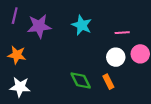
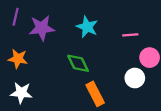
white circle: (116, 57) -> (135, 78), moved
green diamond: (81, 81) -> (78, 63), moved
orange rectangle: (108, 82) -> (95, 94), moved, size x1.5

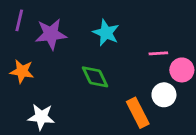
pink line: (130, 35) -> (158, 53), moved
white star: (21, 93) -> (41, 117), moved
orange rectangle: (95, 94) -> (138, 113), moved

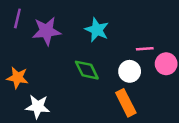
orange star: (22, 71) -> (17, 78), moved
white circle: (164, 95) -> (130, 71), moved

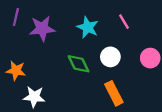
pink line: (145, 49) -> (124, 22), moved, turned 63
white circle: (130, 71) -> (110, 57), moved

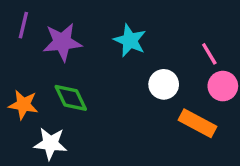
pink line: (124, 22) -> (209, 54), moved
green diamond: (79, 64) -> (71, 98), moved
orange rectangle: (114, 93) -> (197, 123), moved, turned -35

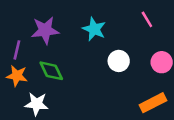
purple line: (23, 25) -> (17, 50), moved
pink line: (209, 54) -> (147, 19), moved
orange rectangle: (197, 123) -> (153, 103), moved, turned -55

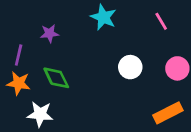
cyan star: (94, 29) -> (103, 17), moved
purple star: (45, 30) -> (50, 33), size x0.6

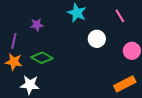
white circle: (130, 67) -> (97, 39), moved
green diamond: (56, 78) -> (42, 58), turned -35

